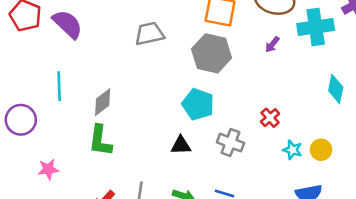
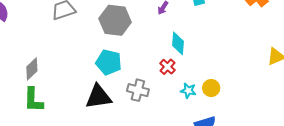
cyan diamond: (336, 89) -> (178, 43), moved
black triangle: (181, 145) -> (98, 97), size x1.6

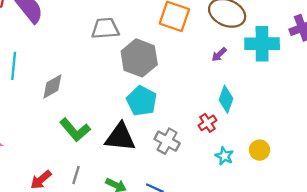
gray hexagon: (115, 20) -> (139, 58), moved
yellow circle: (211, 88) -> (260, 150), moved
green L-shape: (33, 100) -> (75, 130), moved, turned -56

